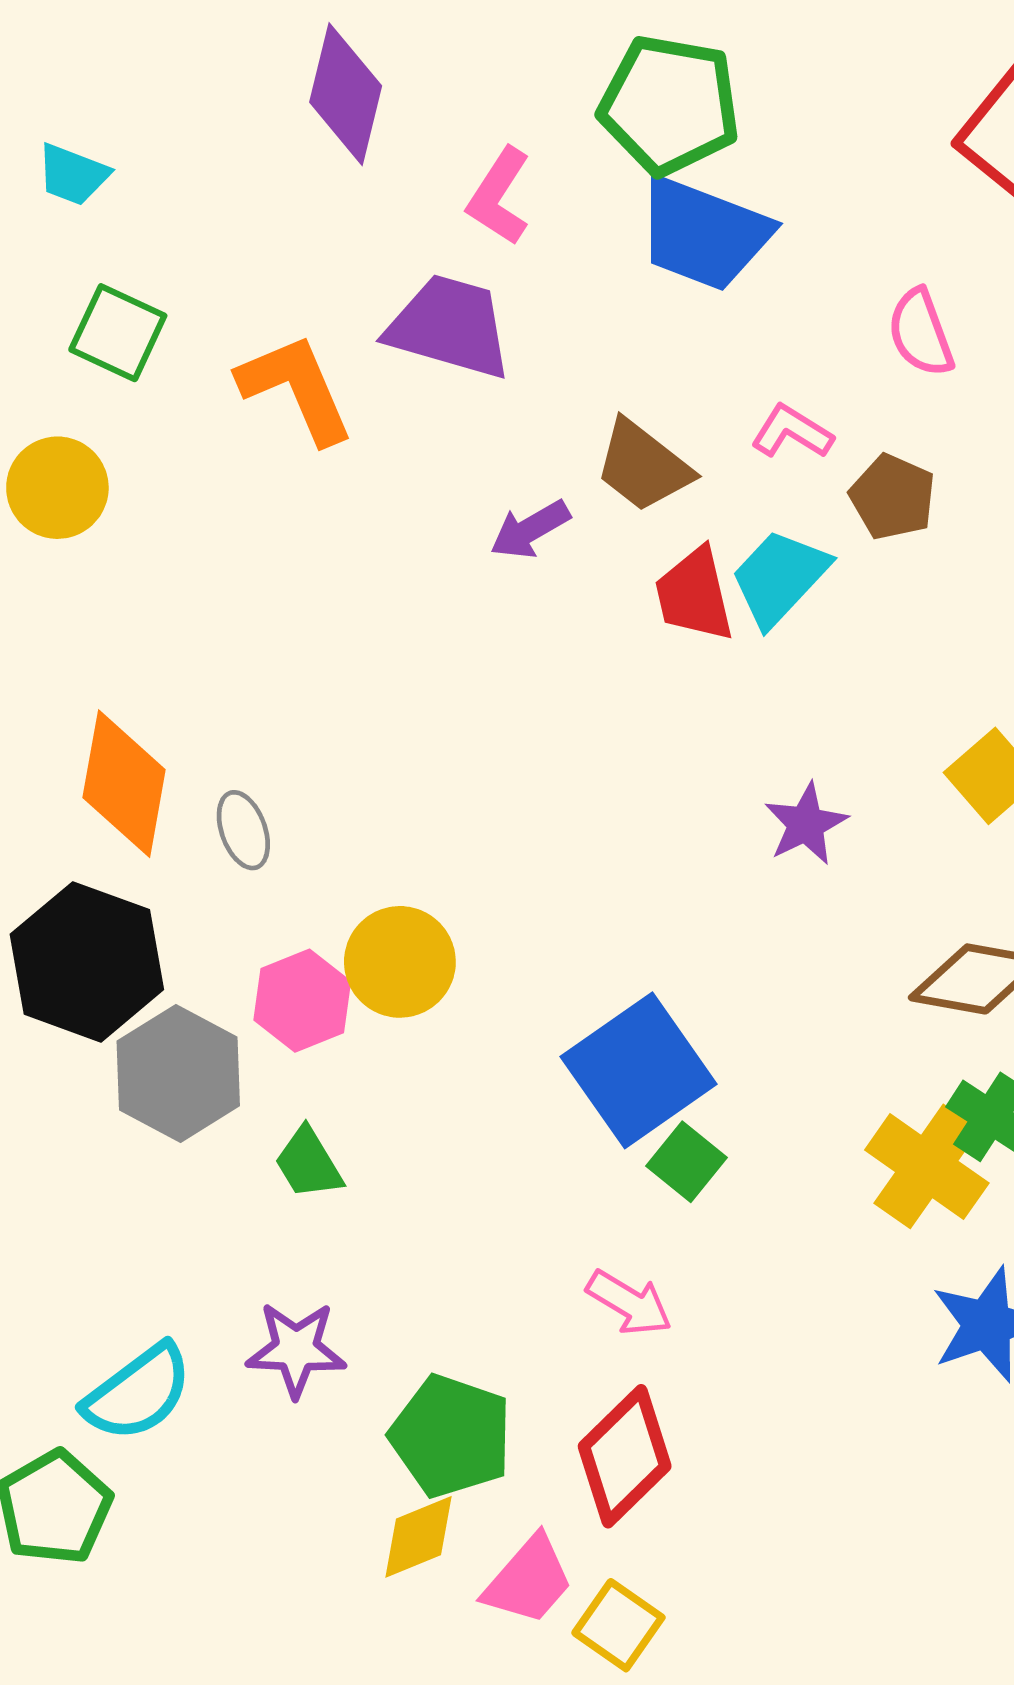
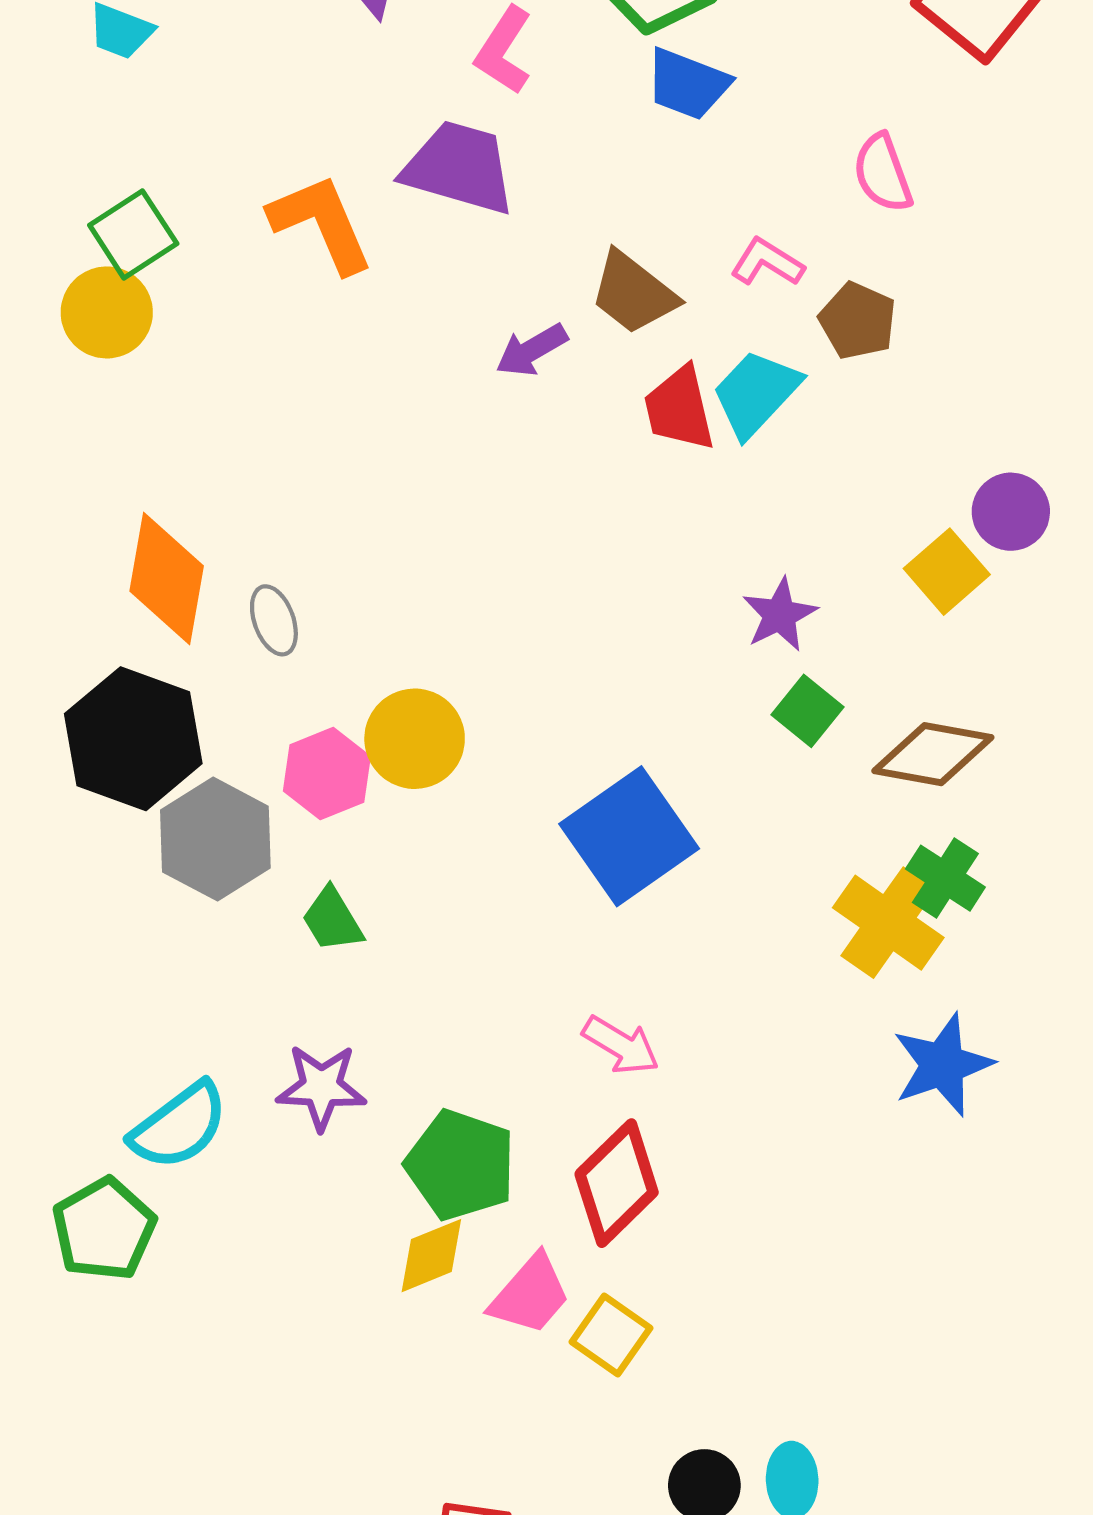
blue trapezoid: (704, 234) -> (688, 84), size x0.7
green square: (118, 333) -> (133, 234), moved, turned 32
green square: (687, 1162) -> (807, 711), moved

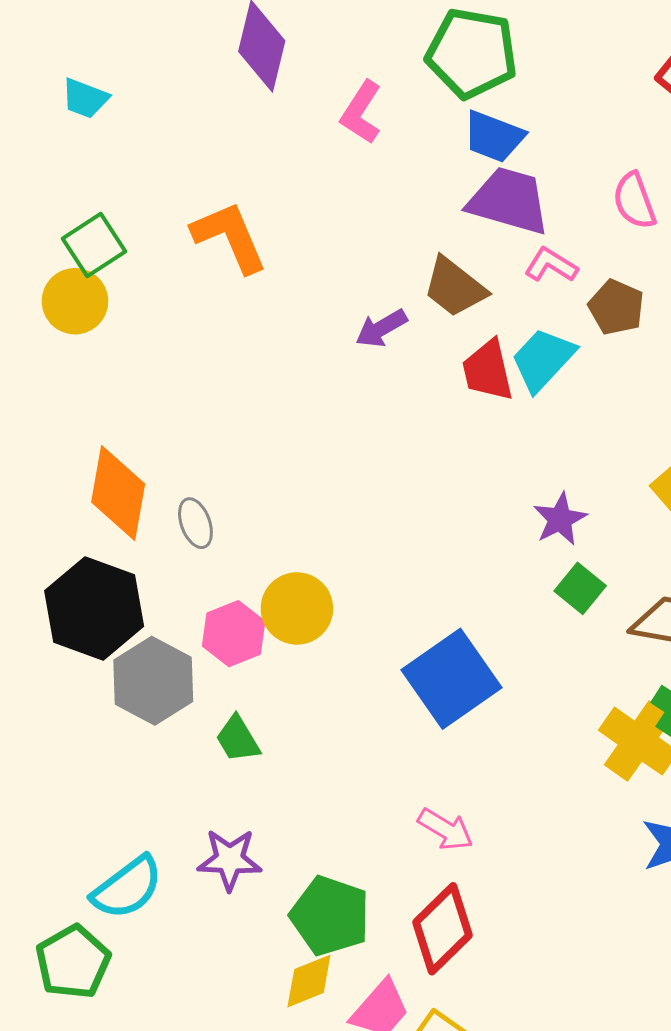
purple trapezoid: (459, 168) -> (509, 201), moved

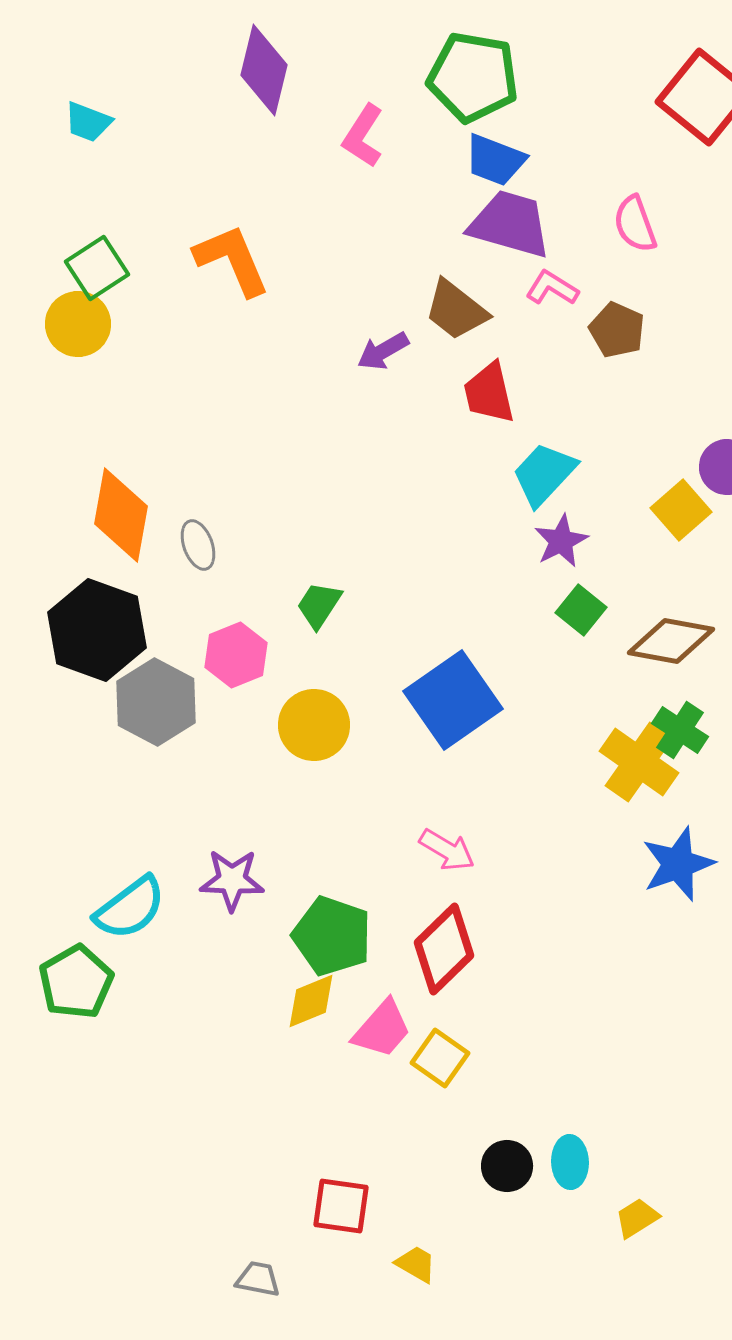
cyan trapezoid: (543, 359) -> (544, 474), moved
yellow circle: (297, 608) -> (314, 725), moved
green trapezoid: (238, 739) -> (319, 605), moved, turned 64

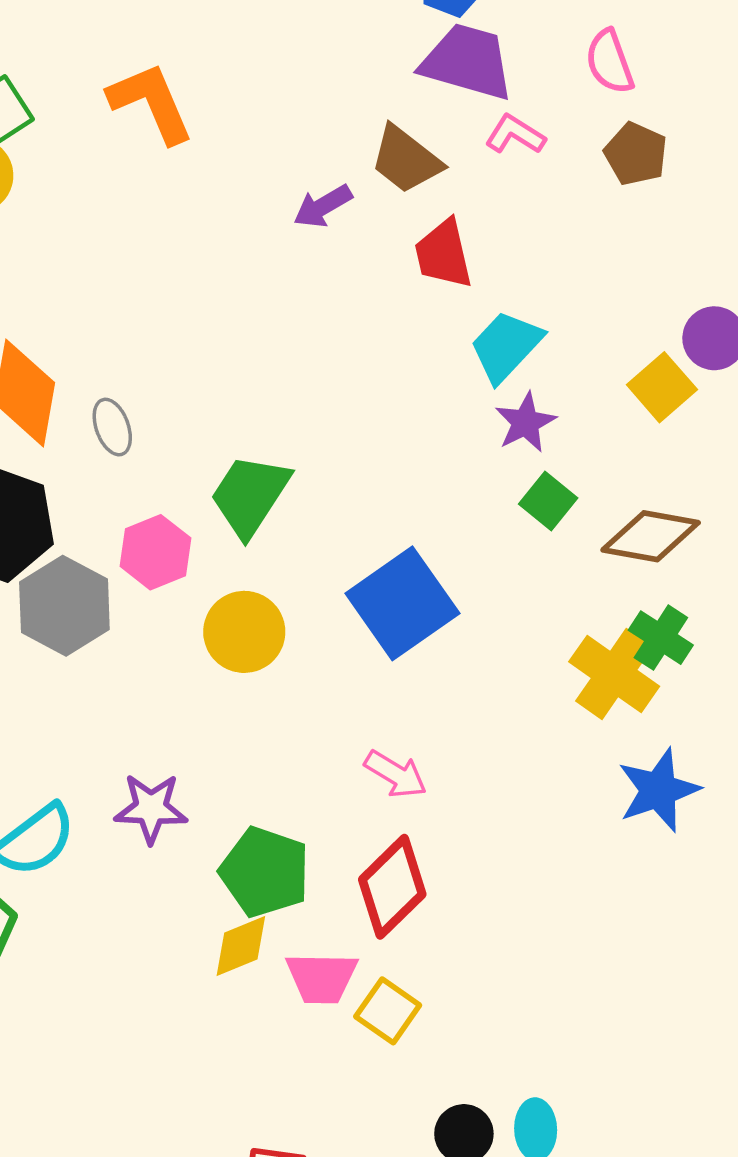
brown pentagon: (617, 330) -> (636, 154), moved
green trapezoid: (319, 605) -> (250, 495), size x1.6
pink trapezoid: (382, 1029) -> (322, 978), turned 50

